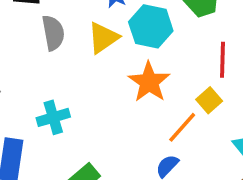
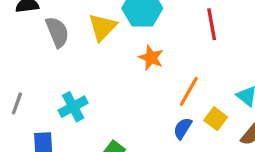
orange star: (149, 82) -> (151, 58), size x0.7
yellow square: (209, 100) -> (216, 119), moved

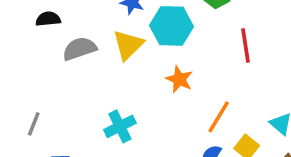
gray semicircle: (57, 32) -> (80, 49), turned -88
cyan cross: (73, 107) -> (120, 126), moved

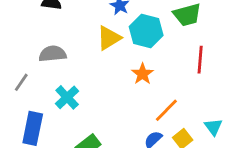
gray semicircle: (80, 49) -> (53, 54), moved
cyan cross: (120, 126) -> (67, 97), moved, turned -30

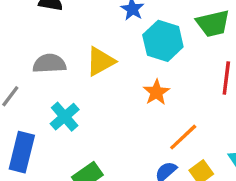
yellow triangle: (109, 38) -> (100, 61), moved

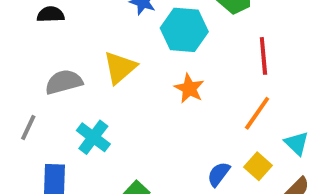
orange line: (183, 137) -> (257, 113), moved

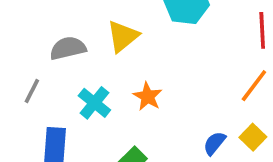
orange star: (189, 88) -> (148, 97), moved

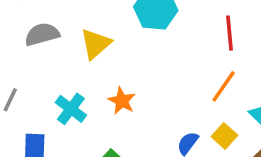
gray semicircle: (68, 48) -> (42, 34), moved

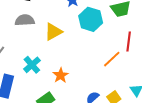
orange line: (224, 86) -> (112, 59), moved
orange star: (122, 101) -> (61, 75), moved

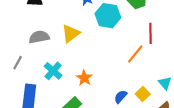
gray semicircle: (25, 20) -> (39, 37), moved

